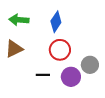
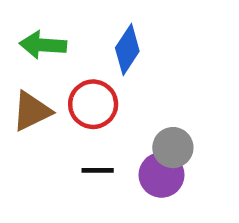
red circle: (60, 50) -> (93, 104), moved
gray circle: (90, 65) -> (173, 148), moved

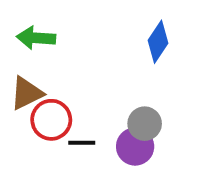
blue diamond: (127, 50) -> (158, 42), moved
red circle: (93, 104) -> (51, 120), moved

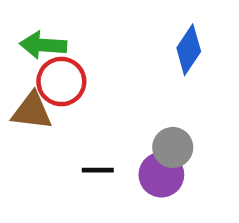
brown triangle: (26, 93) -> (32, 111), turned 33
red circle: (51, 120) -> (61, 82), moved

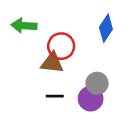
red circle: (61, 82) -> (61, 46), moved
brown triangle: (32, 111) -> (52, 63), moved

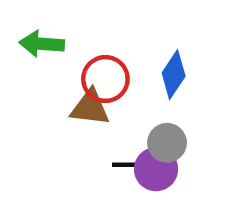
blue diamond: (106, 28) -> (174, 75), moved
black line: (55, 96) -> (127, 165), moved

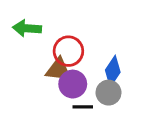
blue diamond: (174, 75) -> (113, 71), moved
purple circle: (156, 169) -> (73, 84), moved

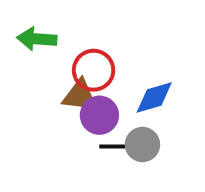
blue diamond: (113, 71) -> (154, 98), turned 40
gray circle: (108, 93) -> (142, 145), moved

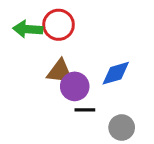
red circle: (94, 70) -> (59, 25), moved
gray circle: (142, 145) -> (122, 128), moved

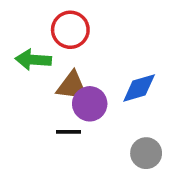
green arrow: (28, 29) -> (33, 60), moved
black line: (85, 110) -> (69, 132), moved

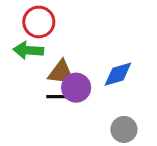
red circle: (70, 30) -> (39, 22), moved
black line: (69, 132) -> (57, 97), moved

